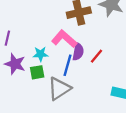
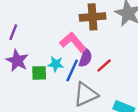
cyan star: (41, 54) -> (56, 64), moved
gray triangle: (59, 89) -> (86, 94), moved

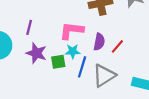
pink L-shape: (73, 42) -> (71, 31), moved, turned -35
blue line: (72, 70) -> (82, 67), moved

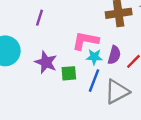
purple line: (29, 27) -> (39, 18), moved
cyan star: (73, 51) -> (94, 57), moved

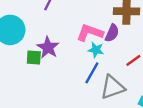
purple semicircle: (114, 55) -> (112, 33), moved
green square: (69, 73) -> (34, 58), moved

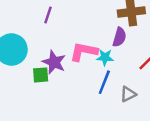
pink L-shape: (90, 33) -> (84, 52), moved
gray triangle: (112, 87) -> (128, 94), size x0.6

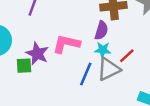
cyan star: (105, 57) -> (103, 50), moved
gray triangle: (128, 94) -> (109, 69), moved, size x1.5

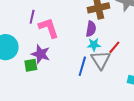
pink L-shape: (66, 44) -> (49, 28), moved, turned 65
gray triangle: (109, 69) -> (101, 60), turned -30

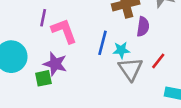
purple semicircle: (91, 29) -> (143, 27), moved
red line: (114, 47) -> (158, 61), moved
blue line: (82, 66) -> (102, 43), moved

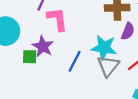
blue line: (102, 43) -> (75, 61), moved
cyan star: (121, 50) -> (104, 48), size x1.6

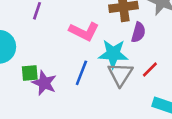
pink L-shape: (57, 19) -> (84, 31), moved, turned 130
purple star: (43, 46) -> (44, 83), moved

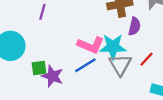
pink L-shape: (84, 31) -> (91, 45), moved
blue line: (81, 73) -> (85, 65), turned 40

